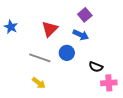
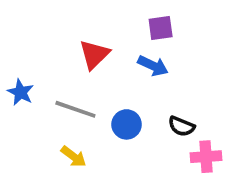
purple square: (85, 15) -> (161, 28), turned 32
blue star: (11, 27) -> (21, 92), moved
blue circle: (67, 53) -> (127, 124), moved

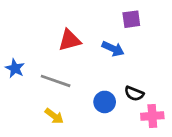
purple square: (161, 28) -> (131, 19), moved
red triangle: (94, 54) -> (70, 40), turned 30
blue circle: (127, 124) -> (105, 102), moved

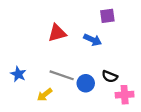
blue star: (15, 68) -> (18, 74), moved
gray line: (56, 81) -> (62, 75), moved
yellow arrow: (54, 116) -> (45, 95), turned 105

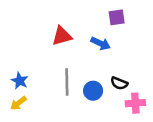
gray line: (62, 75) -> (67, 82), turned 70
yellow arrow: (45, 95) -> (18, 103), moved

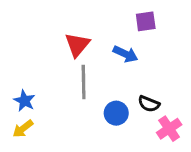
red triangle: (62, 36) -> (77, 45), turned -35
gray line: (67, 82) -> (84, 82), moved
pink cross: (135, 103) -> (169, 129), turned -30

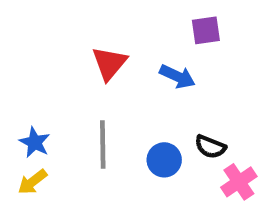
gray line: (84, 82) -> (103, 145), moved

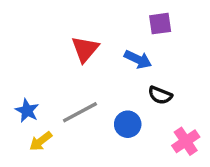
gray line: (103, 145) -> (80, 112), turned 63
black semicircle: (210, 147) -> (160, 95), moved
yellow arrow: (32, 182) -> (41, 141), moved

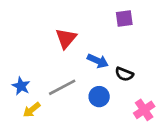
blue arrow: (138, 59) -> (98, 61), moved

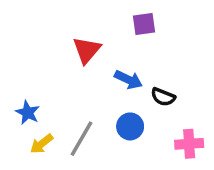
purple square: (124, 19) -> (144, 24), moved
gray line: (62, 87) -> (81, 139), moved, turned -32
pink cross: (144, 110) -> (189, 144), turned 30

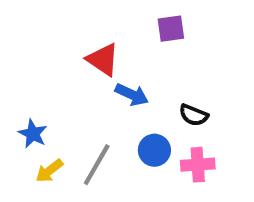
red triangle: (87, 50) -> (103, 60), turned -36
blue arrow: (128, 80) -> (132, 95), moved
pink cross: (189, 144) -> (198, 165), moved

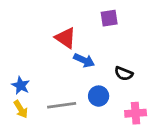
gray line: (97, 165) -> (62, 105), turned 52
pink cross: (198, 165) -> (136, 113), moved
yellow arrow: (49, 171) -> (21, 109), moved, turned -84

